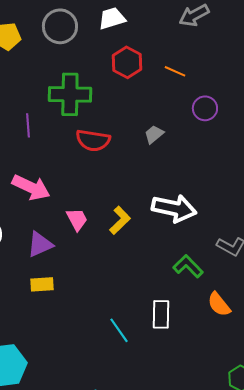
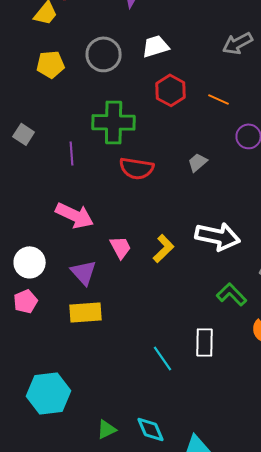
purple triangle: (40, 244) -> (84, 272), turned -48
yellow rectangle: (42, 284) -> (86, 312), size x1.4

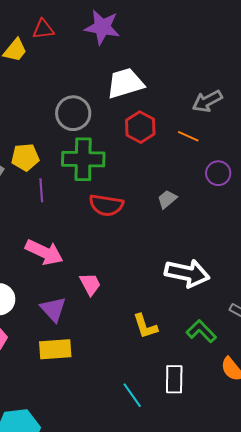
gray arrow: (238, 43) -> (207, 101), moved
white trapezoid: (156, 46) -> (125, 83), size x1.4
gray circle: (104, 54) -> (73, 113), moved
yellow pentagon: (51, 64) -> (25, 157), moved
yellow L-shape: (164, 248) -> (145, 326), moved, turned 116

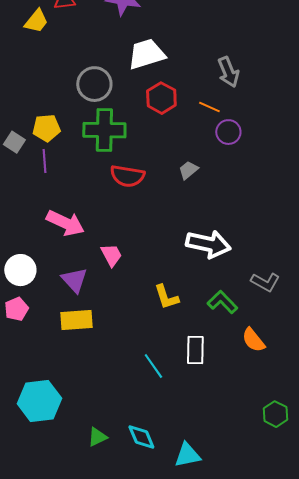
gray arrow: (207, 101) -> (228, 72), turned -84
purple circle: (218, 173) -> (228, 132), moved
purple line: (41, 190) -> (44, 161), moved

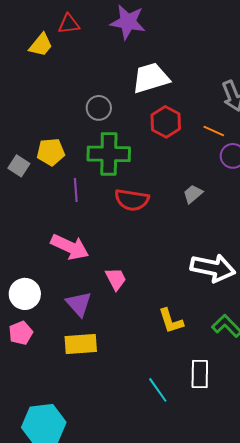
gray circle: (94, 84) -> (99, 108), size x0.7
purple line: (44, 161) -> (76, 190), moved

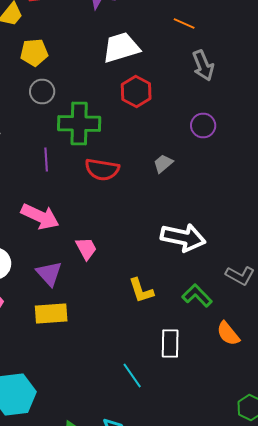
gray circle: (99, 108) -> (42, 92), moved
orange line: (214, 131) -> (184, 24), moved
yellow pentagon: (51, 152) -> (34, 52), moved
cyan line: (158, 390) -> (132, 376), moved

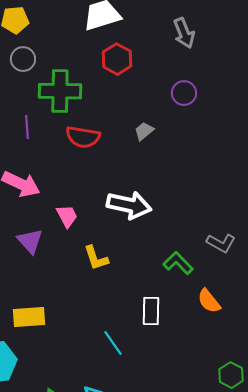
white arrow: (183, 238) -> (129, 205), moved
yellow L-shape: (141, 290) -> (96, 258), moved
yellow rectangle: (51, 314) -> (29, 317), moved

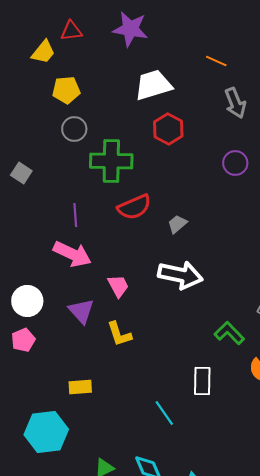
purple line: (27, 127) -> (75, 215), moved
gray trapezoid: (144, 131) -> (177, 224), moved
red semicircle: (83, 137) -> (134, 207), turned -32
yellow L-shape: (96, 258) -> (119, 334), moved
yellow rectangle: (29, 317) -> (80, 387), size x0.7

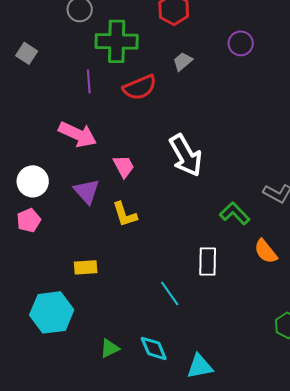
purple line: (75, 215) -> (89, 81), moved
gray trapezoid: (177, 224) -> (183, 61), moved
white arrow: (180, 275) -> (186, 155), turned 48

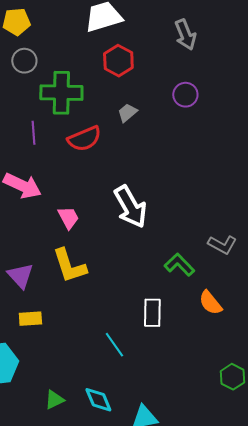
purple triangle: (87, 191) -> (20, 276), moved
yellow L-shape: (125, 214) -> (69, 266), size x1.4

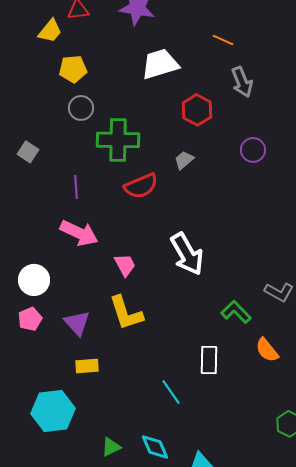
red hexagon: (118, 61) -> (197, 110), moved
purple circle: (185, 95) -> (253, 150), moved
purple line: (33, 133) -> (76, 187), moved

